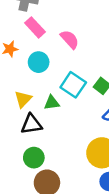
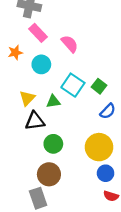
green circle: (34, 158) -> (53, 144), moved

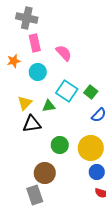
pink rectangle: (38, 33) -> (35, 43), turned 30
green circle: (53, 144) -> (60, 145), moved

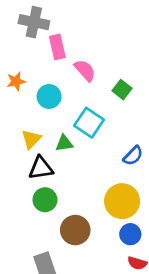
pink rectangle: (35, 43) -> (57, 47), moved
green square: (91, 92) -> (122, 90), moved
green circle: (60, 145) -> (45, 200), moved
brown circle: (45, 173) -> (75, 230), moved

